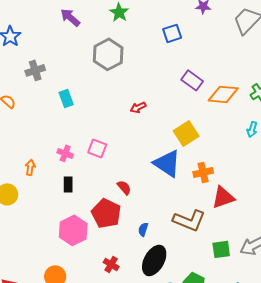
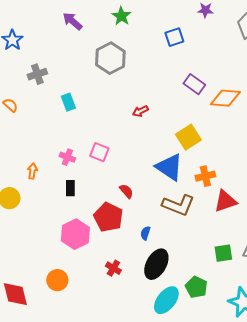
brown L-shape: (189, 220) -> (178, 205), moved

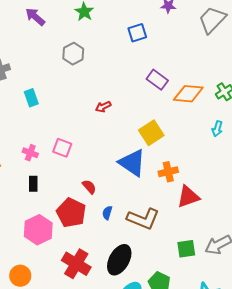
gray hexagon: (110, 58) -> (73, 54), size x0.7
brown L-shape: (178, 205) -> (143, 219), moved
blue semicircle: (145, 233) -> (107, 213), moved
red cross: (113, 268) -> (76, 264), size x1.8

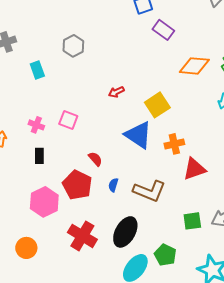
gray hexagon: (73, 54) -> (73, 46), moved
purple rectangle: (157, 80) -> (163, 30), moved
red arrow: (103, 107) -> (116, 92), moved

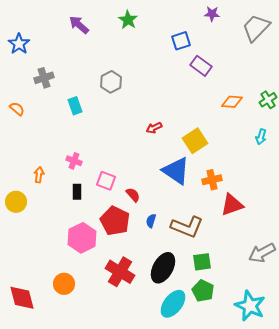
orange diamond: (194, 66) -> (232, 102), size x0.7
pink square: (68, 120) -> (106, 181), moved
green square: (192, 221) -> (202, 262), moved

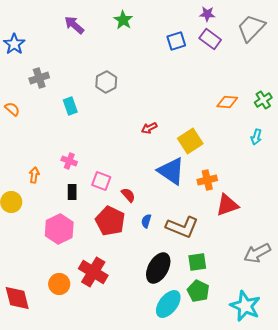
purple rectangle: (201, 66) -> (210, 39), moved
pink hexagon: (82, 238) -> (59, 229), moved
red cross: (120, 272) -> (93, 272), moved

